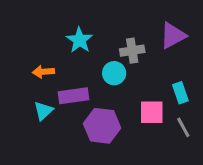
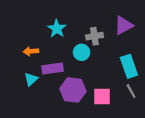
cyan rectangle: (180, 93) -> (129, 66), size x1.5
pink square: (152, 112) -> (102, 96), moved

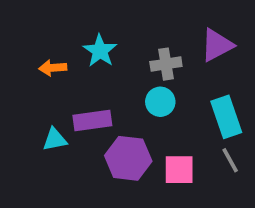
orange arrow: (31, 51) -> (53, 68), moved
cyan circle: (82, 52) -> (160, 102), moved
cyan triangle: (31, 79) -> (55, 139), turned 32

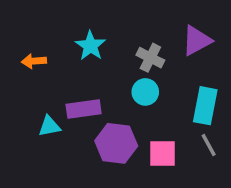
gray cross: (166, 64) -> (150, 58), turned 36
orange arrow: (53, 68) -> (34, 61), moved
cyan rectangle: (226, 117) -> (205, 106), turned 30

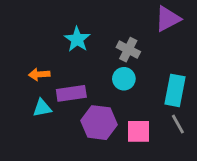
purple triangle: (197, 41) -> (168, 19), moved
orange arrow: (34, 61) -> (39, 74), moved

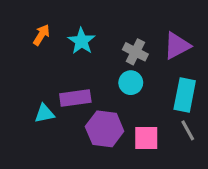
purple triangle: (168, 19) -> (177, 46), moved
orange arrow: (39, 74) -> (41, 35), moved, turned 126

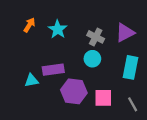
gray line: (188, 130) -> (133, 104), moved

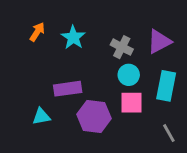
cyan circle: (92, 59) -> (129, 75), moved
cyan triangle: (32, 80) -> (41, 116), moved
pink square: (103, 98) -> (131, 103), moved

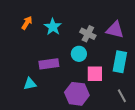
purple triangle: (159, 42) -> (115, 30), turned 42
cyan circle: (129, 75) -> (79, 54), moved
purple hexagon: (94, 116) -> (77, 94), moved

